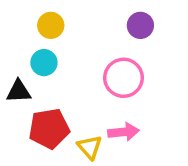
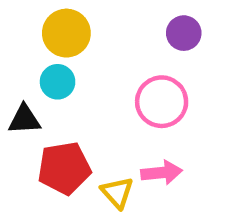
yellow circle: (51, 25) -> (66, 33), size x1.4

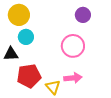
yellow circle: (66, 33) -> (19, 15), moved

